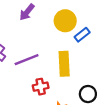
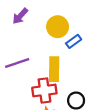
red cross: (41, 87) -> (44, 90), moved, size x1.5

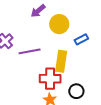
yellow circle: (58, 27) -> (59, 24), moved

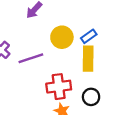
yellow circle: (59, 24) -> (62, 37), moved
yellow rectangle: (61, 61) -> (88, 59), moved

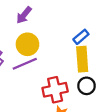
yellow circle: (62, 37) -> (27, 44), moved
black circle: (91, 97) -> (87, 86), moved

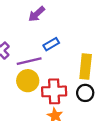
blue rectangle: (81, 37) -> (51, 44), moved
yellow circle: (27, 44) -> (28, 81), moved

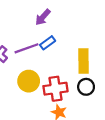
purple arrow: (37, 14) -> (43, 17), moved
purple line: (29, 61) -> (27, 48), moved

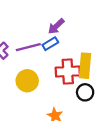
purple arrow: (43, 17) -> (56, 26), moved
red cross: (56, 89) -> (68, 71), moved

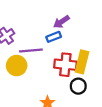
purple line: (28, 47) -> (31, 51), moved
yellow circle: (27, 81) -> (17, 66), moved

